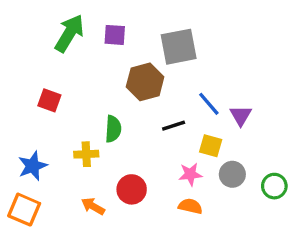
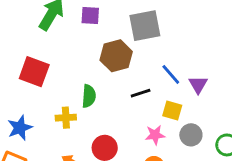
red square: (49, 100) -> (34, 72), size x1.5

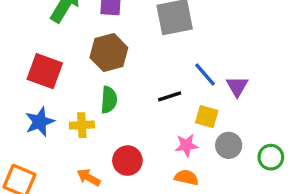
brown hexagon: (116, 56) -> (109, 53), moved
blue star: (20, 128) -> (40, 122), moved

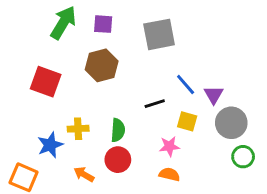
green semicircle: (109, 100) -> (118, 130), moved
blue star: (40, 122) -> (50, 145), moved
gray circle: (229, 145) -> (231, 123), moved, size x1.4

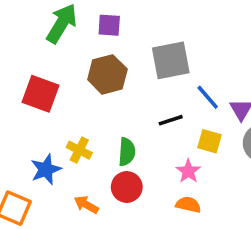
gray square: (159, 34) -> (171, 60), moved
yellow cross: (78, 129) -> (79, 150), turned 30
pink star: (169, 146) -> (188, 171), turned -30

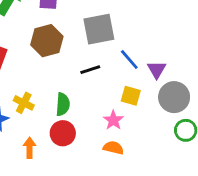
black line: (171, 120) -> (90, 70), moved
orange arrow: (86, 205) -> (30, 148), turned 60

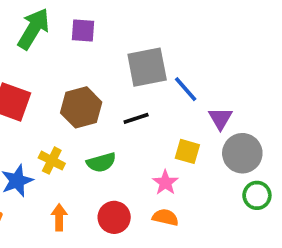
brown hexagon: (47, 41) -> (81, 107), moved
blue line: (129, 60) -> (186, 89), moved
green semicircle: (63, 104) -> (101, 162), turned 70
red circle: (63, 133) -> (114, 217), moved

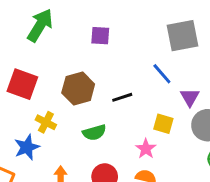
purple square: (83, 31) -> (100, 36), moved
gray square: (147, 67) -> (182, 36), moved
yellow cross: (52, 161) -> (46, 122), moved

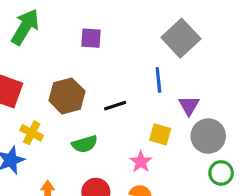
gray square: (182, 36) -> (181, 38), turned -32
blue line: (162, 74) -> (158, 80), turned 35

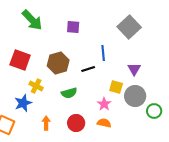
green arrow: (25, 27) -> (32, 20), turned 105
blue line: (158, 80) -> (103, 53), moved
gray circle: (208, 136) -> (135, 96), moved

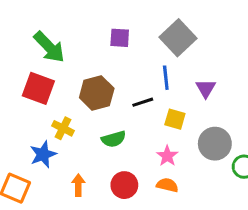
green arrow: (32, 20) -> (49, 47), moved
gray square: (129, 27) -> (178, 38), moved
purple triangle: (134, 69) -> (206, 88), moved
yellow square: (116, 87) -> (175, 119), moved

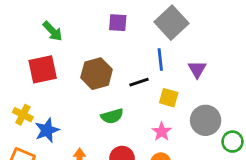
green arrow: (49, 47) -> (53, 31), size x0.7
red square: (38, 88) -> (43, 69), turned -32
yellow cross: (63, 128) -> (23, 115), moved

